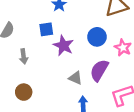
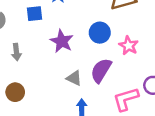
blue square: (46, 29) -> (35, 14), moved

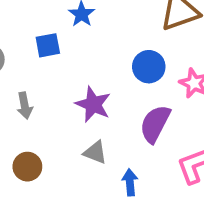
purple star: (62, 41) -> (93, 104), moved
gray triangle: (74, 78) -> (95, 152), moved

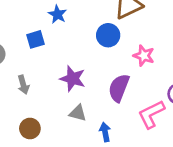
blue circle: (149, 67) -> (108, 35), moved

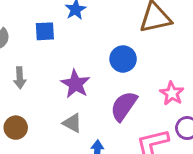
blue circle: (108, 35) -> (123, 59), moved
pink star: (144, 56) -> (172, 93), moved

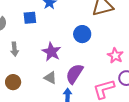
purple semicircle: (124, 106) -> (74, 74), moved

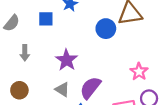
blue circle: (82, 34) -> (106, 29), moved

